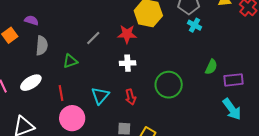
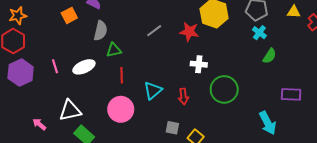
green triangle: (70, 61) -> (114, 50), moved
white cross: (128, 63) -> (199, 64), moved
green semicircle: (211, 67) -> (269, 56), moved
red line: (61, 93) -> (122, 75), moved
cyan arrow: (232, 109) -> (268, 123), moved

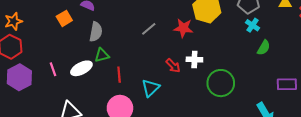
green triangle: (114, 50) -> (102, 55), moved
red arrow: (183, 96) -> (173, 66), moved, turned -35

